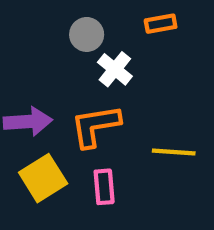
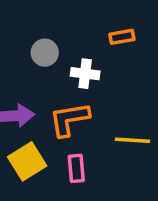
gray circle: (87, 34) -> (45, 53), moved
white cross: (115, 69) -> (85, 74), turned -32

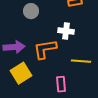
white cross: (85, 74) -> (66, 31), moved
pink rectangle: (76, 168) -> (61, 84), moved

